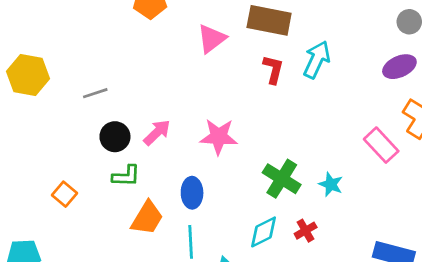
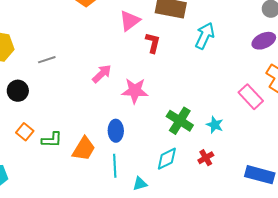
red L-shape: (273, 69) -> (153, 43), moved
pink arrow: (157, 132) -> (102, 74), moved
black circle: (115, 137) -> (18, 91), moved
green L-shape: (126, 176) -> (52, 140), moved
red cross: (306, 231) -> (206, 158), moved

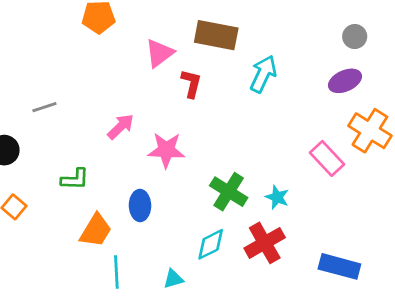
green L-shape: (52, 140) -> (75, 179), moved
red cross: (206, 158) -> (265, 243), size x1.8
cyan line: (115, 166) -> (116, 272), moved

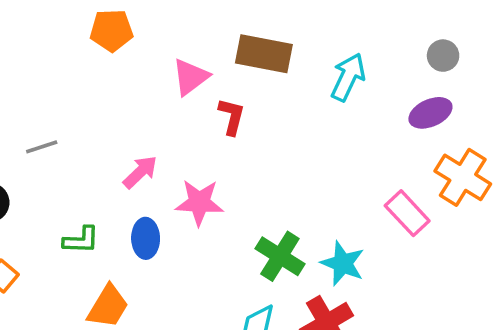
cyan arrow: (263, 74) -> (348, 77), moved
cyan star: (277, 197) -> (343, 263), size x1.4
blue ellipse: (140, 205) -> (146, 238), moved

